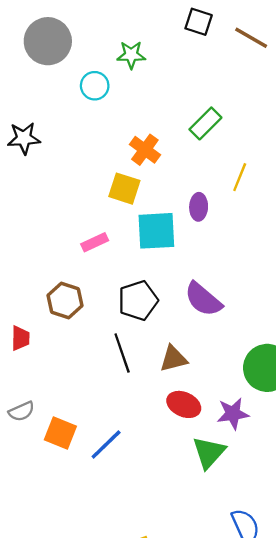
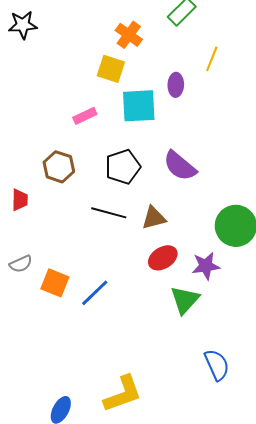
black line: (122, 353) -> (109, 213), turned -56
red ellipse: (184, 404) -> (163, 258), turned -56

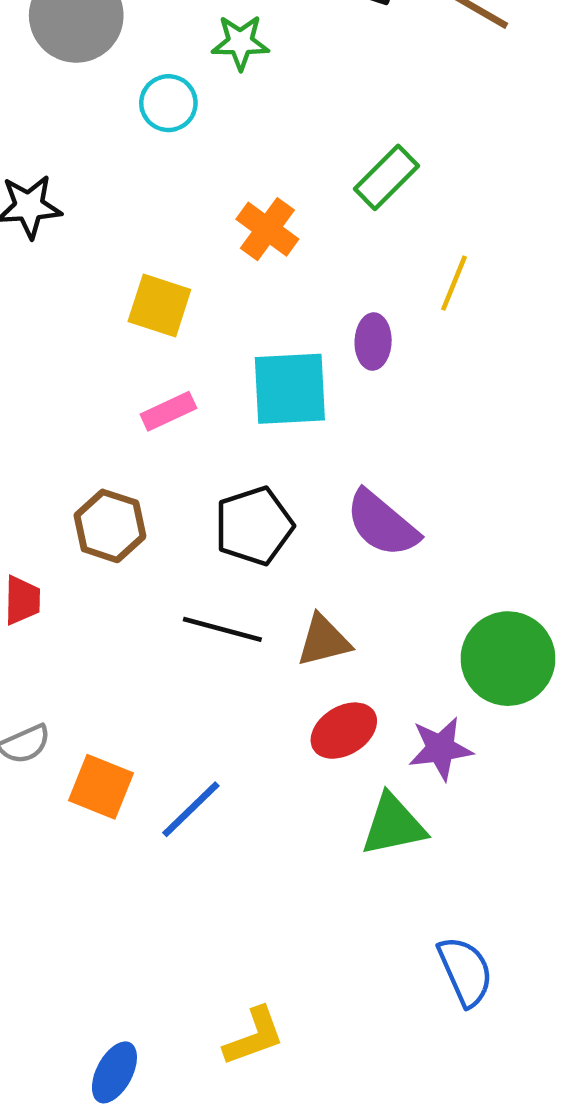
yellow square: (111, 69) -> (159, 306), moved
green triangle: (185, 300) -> (393, 825), turned 36
yellow L-shape: (123, 394) -> (254, 1036), size x0.7

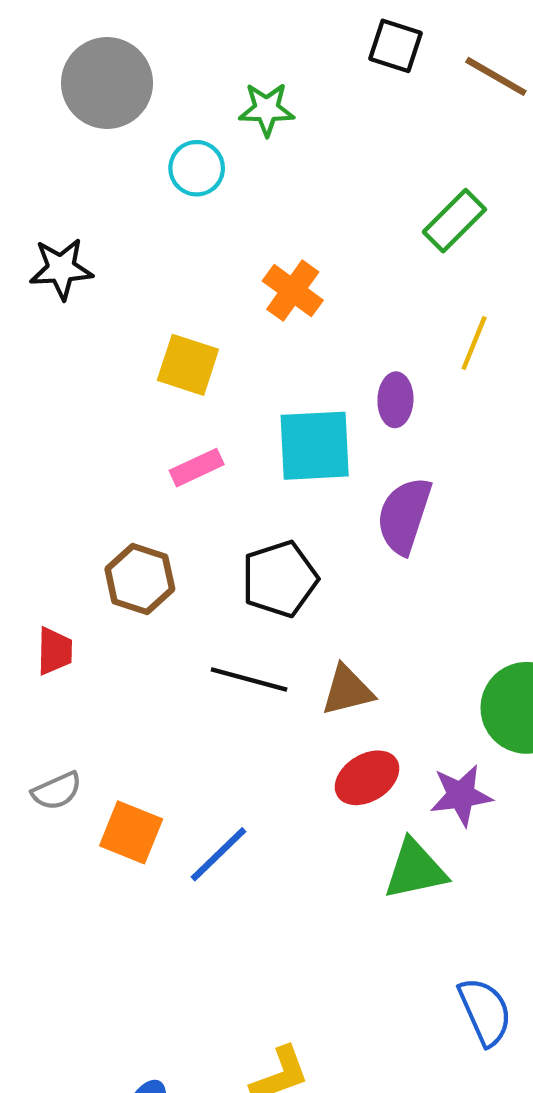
green rectangle: (387, 177) -> (454, 221), moved
purple semicircle: (382, 524) -> (404, 516), moved, turned 68

